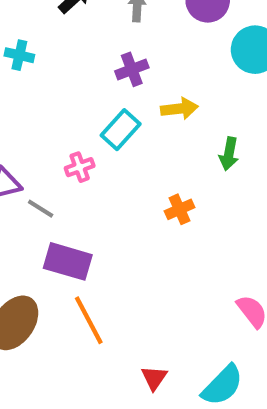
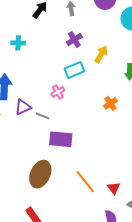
yellow arrow: (179, 109) -> (101, 54), turned -42
cyan rectangle: (121, 130) -> (74, 70), turned 36
orange line: (89, 320) -> (85, 182), moved

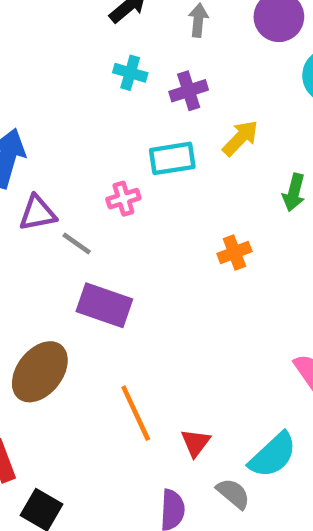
cyan cross: (18, 43) -> (130, 73), moved

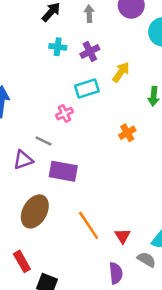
purple triangle: (37, 213) -> (23, 160), moved

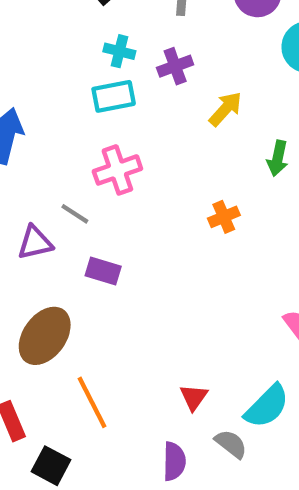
cyan rectangle: (87, 88) -> (114, 96), moved
pink cross: (65, 114) -> (117, 170), size x1.5
purple rectangle: (63, 171) -> (103, 271), size x0.7
orange line: (89, 225) -> (92, 402), moved

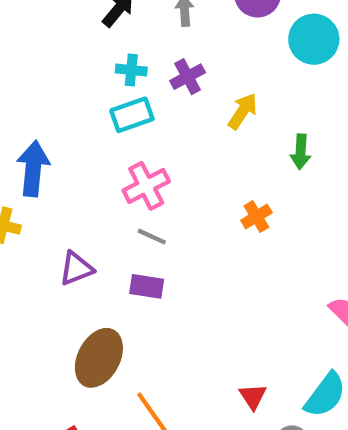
gray line: (75, 214) -> (152, 237), moved

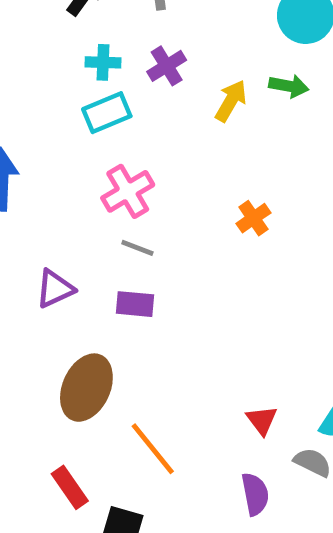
green arrow: (301, 152) -> (289, 86), moved, turned -80

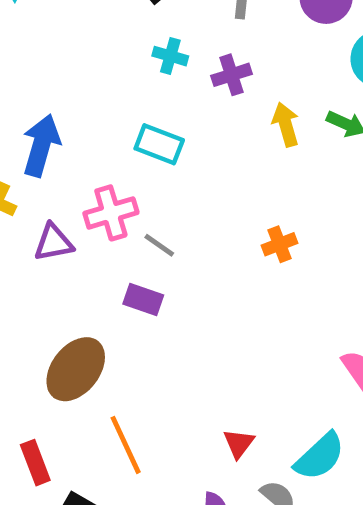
yellow arrow: (231, 101) -> (286, 124), turned -60
cyan rectangle: (107, 113) -> (159, 144), moved, turned 30
pink cross: (128, 191) -> (111, 213), moved
purple triangle: (55, 289) -> (53, 243), moved

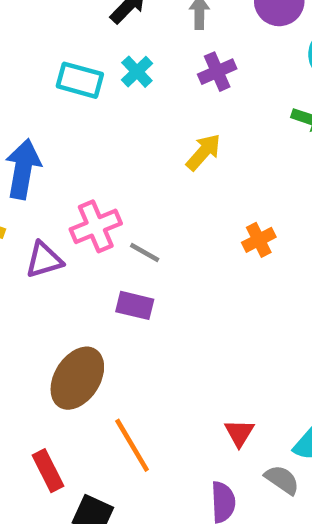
cyan cross: (170, 56) -> (137, 72), turned 36
purple cross: (232, 75) -> (217, 72), moved
yellow arrow: (286, 124) -> (204, 152), moved, turned 63
cyan rectangle: (159, 144) -> (80, 80), moved

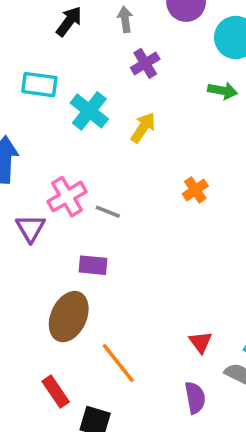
cyan cross: (137, 72) -> (89, 111), moved, size x1.5
purple triangle: (44, 260) -> (30, 228), turned -36
purple rectangle: (135, 305) -> (93, 265), moved

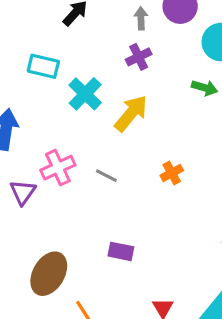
gray arrow: (125, 19) -> (141, 18), moved
yellow arrow: (143, 128) -> (131, 113), size x1.4
gray line: (108, 212) -> (106, 176), moved
purple rectangle: (93, 265) -> (121, 251), moved

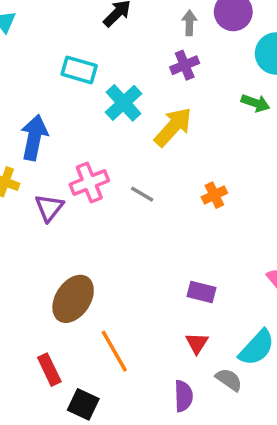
purple rectangle: (121, 251) -> (201, 292), moved

